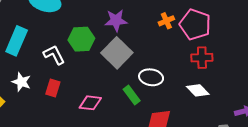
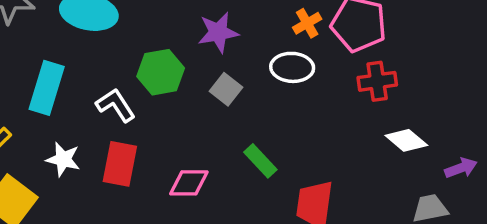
gray square: (117, 53) -> (226, 89), size x0.6
white ellipse: (151, 77) -> (292, 67), moved
red rectangle: (53, 88) -> (120, 164), size x1.4
white diamond: (198, 90) -> (406, 140), moved

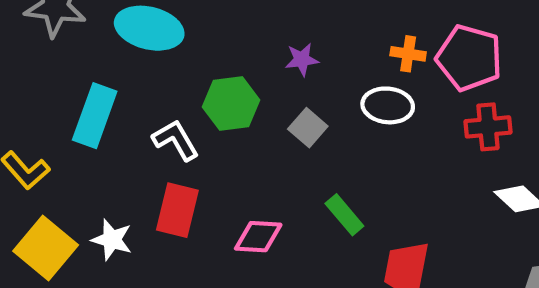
orange cross: (307, 23) -> (408, 54), turned 36
purple star: (218, 32) -> (302, 59), size x0.7
white star: (63, 159) -> (112, 240), moved

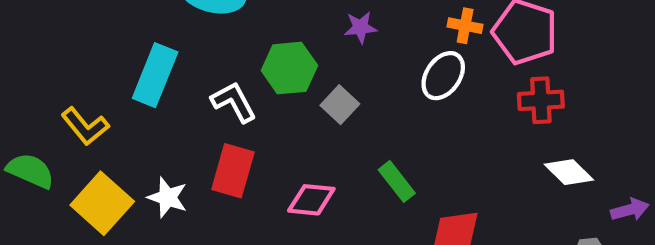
white ellipse: (388, 105) -> (443, 76), turned -63
gray square: (308, 128) -> (340, 105), moved

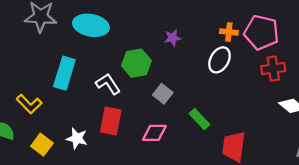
gray square: (340, 105) -> (163, 94), moved
yellow square: (102, 203) -> (42, 145), size x0.7

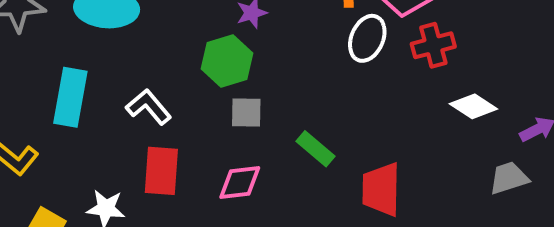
white ellipse: (219, 60) -> (367, 38), moved
green hexagon: (136, 63) -> (227, 61), moved
gray square: (163, 94) -> (246, 112), turned -30

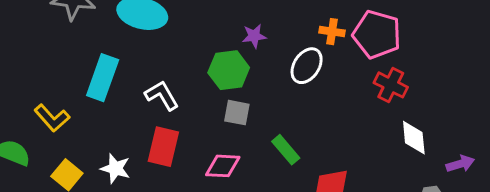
white ellipse: (367, 38) -> (307, 66), moved
red cross: (433, 45) -> (391, 85), turned 32
white diamond: (473, 106) -> (414, 138), turned 42

